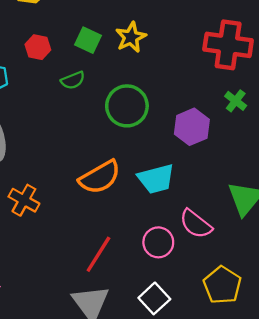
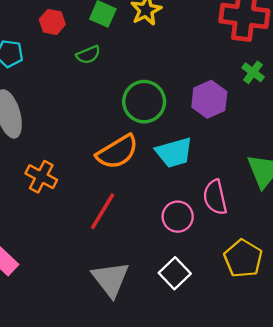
green circle: (127, 106) -> (144, 102), moved
pink semicircle: (196, 224) -> (215, 197), turned 40
red line: (98, 254) -> (103, 211), moved

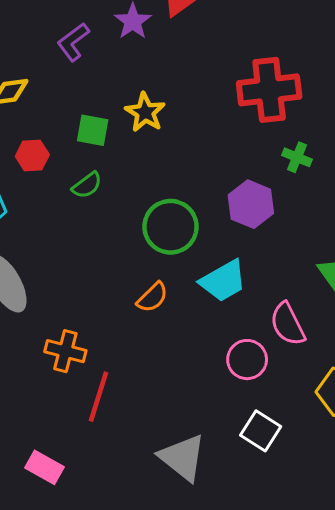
orange semicircle: (117, 152) -> (152, 297), size x0.6
red line: (103, 211) -> (99, 397), moved

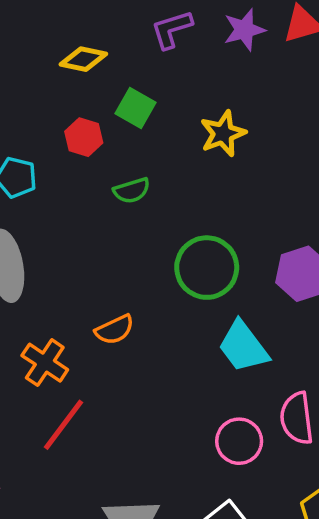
green square: (93, 130) -> (136, 108), moved
cyan trapezoid: (223, 281) -> (243, 347), turned 63
orange semicircle: (152, 297) -> (115, 330), moved

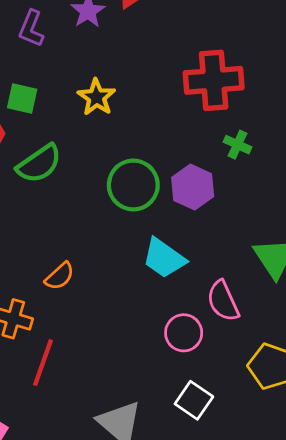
purple L-shape: (172, 29) -> (31, 29), turned -33
green semicircle: (132, 190) -> (39, 164), size x1.6
green circle: (207, 268) -> (133, 185), moved

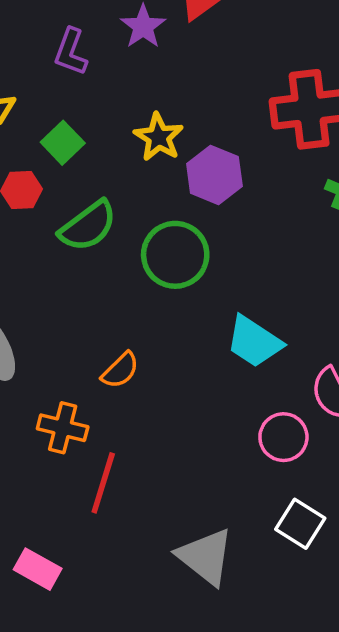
green square: (22, 99) -> (63, 143), turned 36
green circle: (133, 185) -> (175, 255), moved
purple hexagon: (193, 187) -> (214, 175), moved

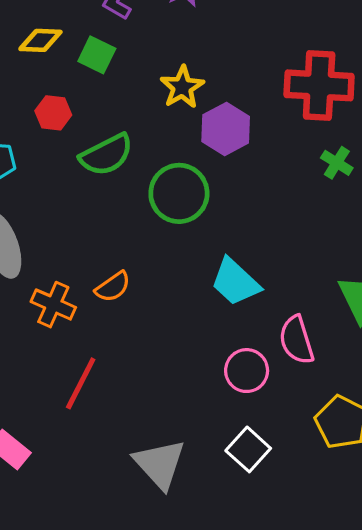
green square: (63, 143) -> (97, 55), moved, turned -30
orange cross: (63, 428) -> (53, 305), moved

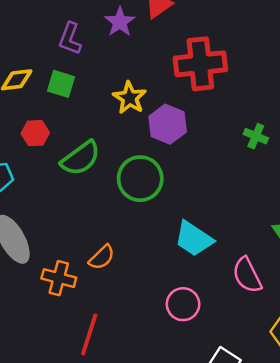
red cross: (319, 85) -> (200, 64), moved
pink circle: (247, 371) -> (183, 304), moved

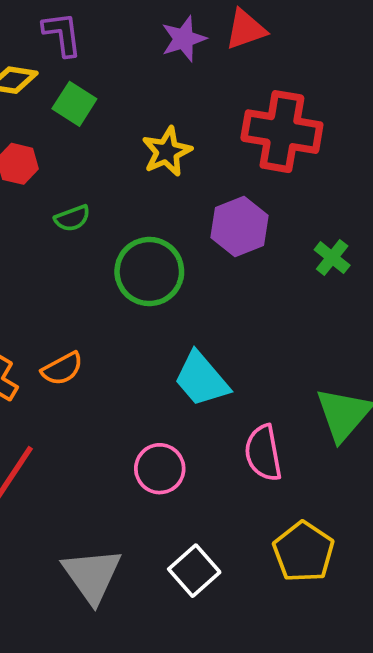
purple L-shape: (70, 39) -> (62, 34), moved, turned 136
purple hexagon: (168, 124) -> (240, 226), moved
green semicircle: (81, 158) -> (72, 218), size x0.6

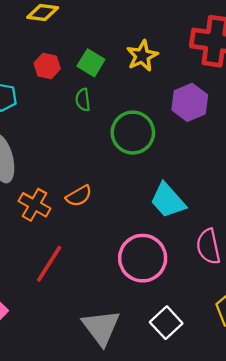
green square: (74, 104) -> (91, 63), moved
green semicircle: (72, 218) -> (83, 100), turned 105
pink circle: (160, 469) -> (143, 258), size x1.5

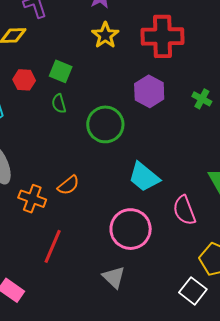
yellow star: (142, 56) -> (105, 35), moved
white square: (166, 323) -> (193, 291), moved
gray triangle: (101, 327) -> (114, 277), moved, size x0.7

